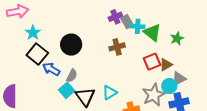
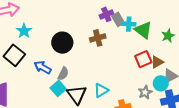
brown cross: (117, 47) -> (98, 38), moved
black square: (37, 54) -> (14, 55), moved
gray star: (154, 95) -> (145, 92), size x0.6

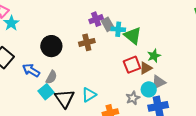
cyan star: (24, 31) -> (11, 23), moved
green star: (168, 36) -> (154, 56), moved

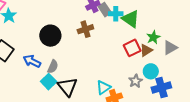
gray triangle: (158, 82) -> (170, 48), moved
cyan triangle: (89, 95) -> (103, 87), moved

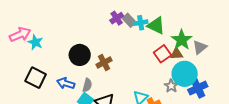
brown cross: (85, 29) -> (104, 62), moved
green star: (153, 37) -> (182, 40), size x1.5
brown triangle: (146, 50) -> (177, 54), turned 40
cyan circle: (151, 71) -> (185, 74), size x1.6

